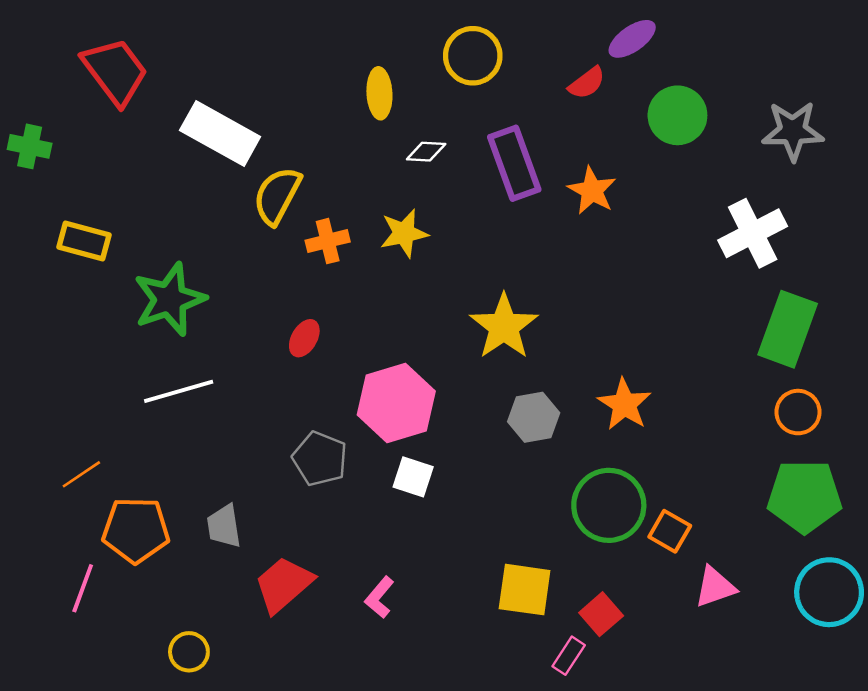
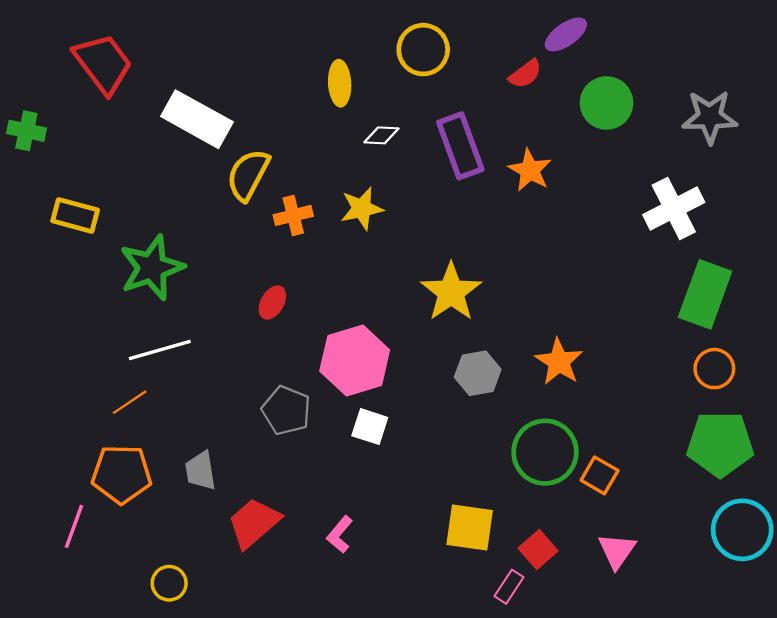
orange line: (81, 474) -> (130, 402), moved
pink triangle: (715, 587) -> (617, 551), moved, turned -36

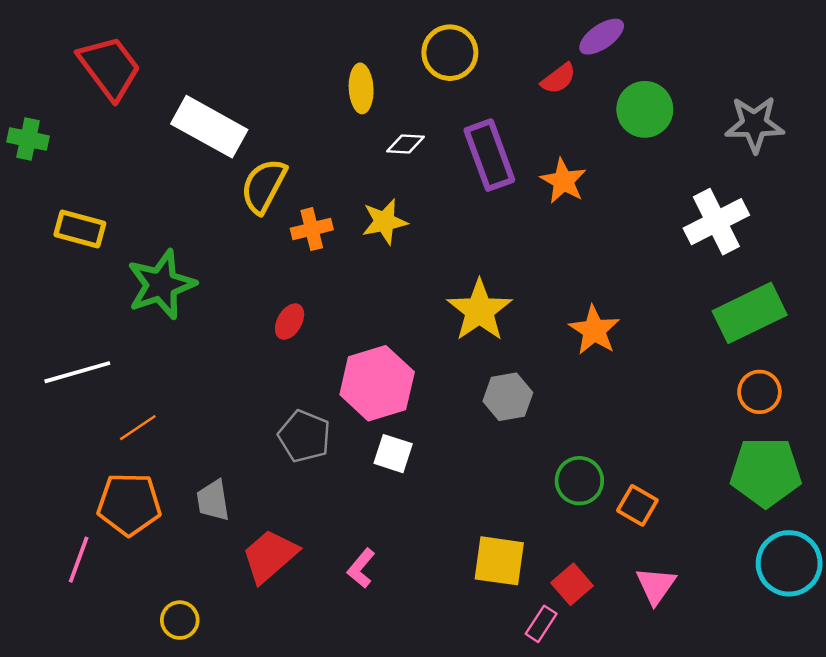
green rectangle: (705, 294) -> (750, 313), turned 44
white line: (160, 350) -> (77, 372), moved
orange star: (559, 362) -> (594, 330), moved
green circle: (545, 452) -> (579, 481), size x0.7

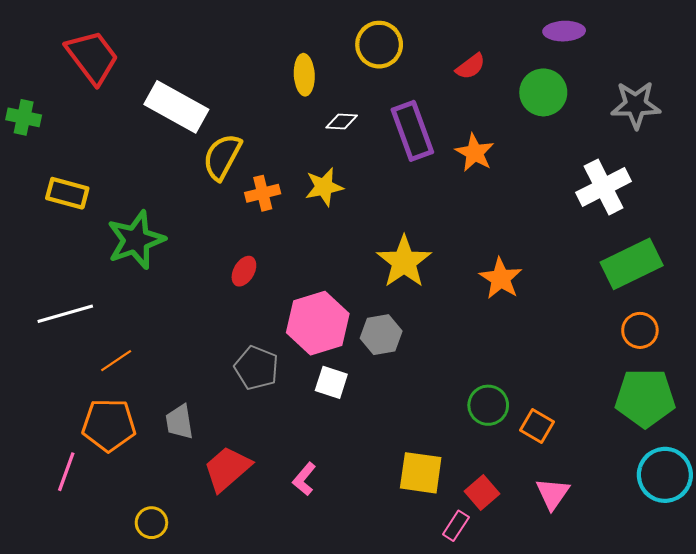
purple ellipse: (602, 37) -> (564, 31), moved, turned 33
gray hexagon: (508, 397) -> (381, 335), moved

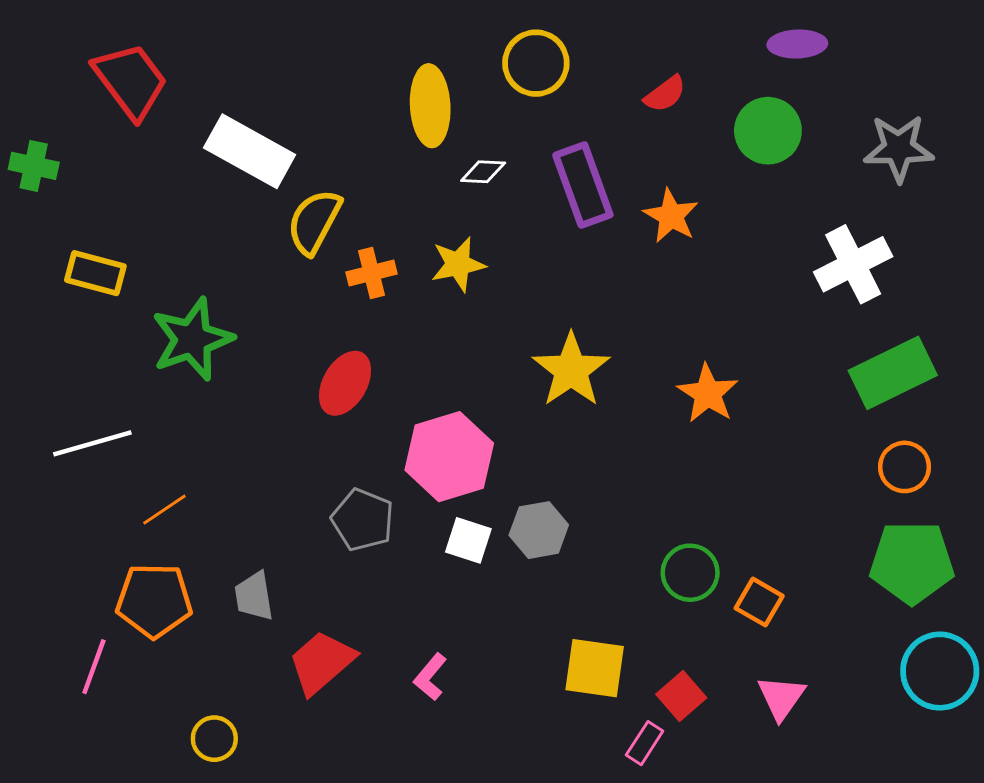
yellow ellipse: (304, 75) -> (430, 106), size x1.4
red ellipse: (244, 271) -> (345, 383), size x1.5
gray hexagon: (381, 335) -> (539, 530), moved

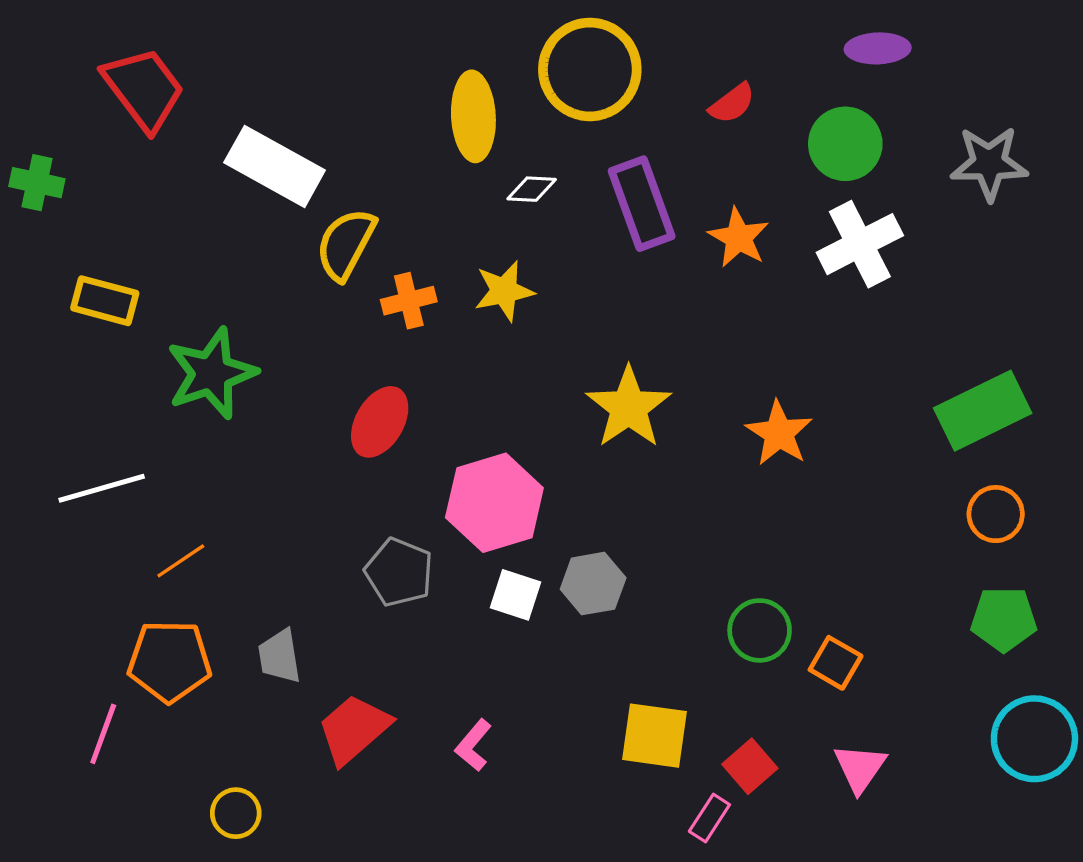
yellow circle: (536, 63) -> (590, 69), size x1.4
white cross: (853, 264) -> (860, 244), moved
green pentagon: (912, 562) -> (1004, 619), size x0.7

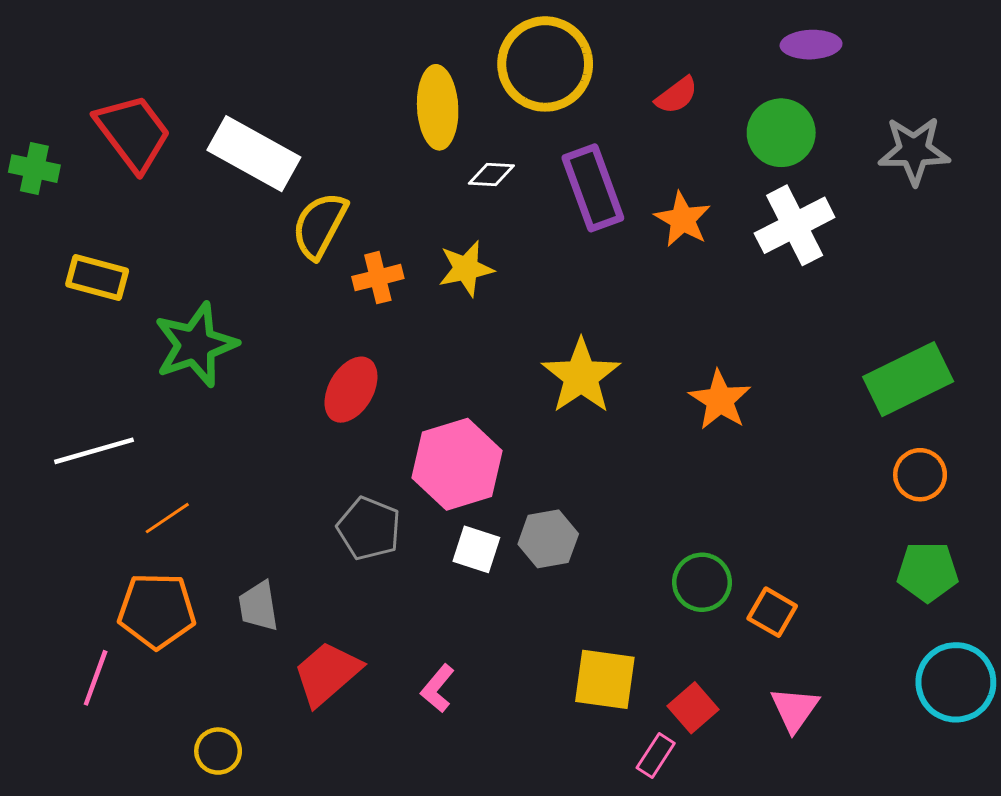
red trapezoid: (144, 89) -> (133, 133), moved

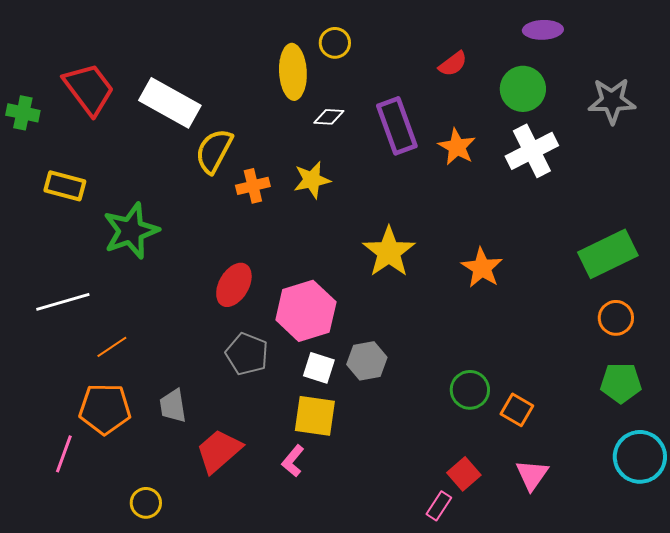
yellow circle: (545, 64) -> (335, 43), moved, size x0.5
red ellipse: (351, 390) -> (234, 285), moved
yellow square: (605, 679) -> (315, 416), moved

